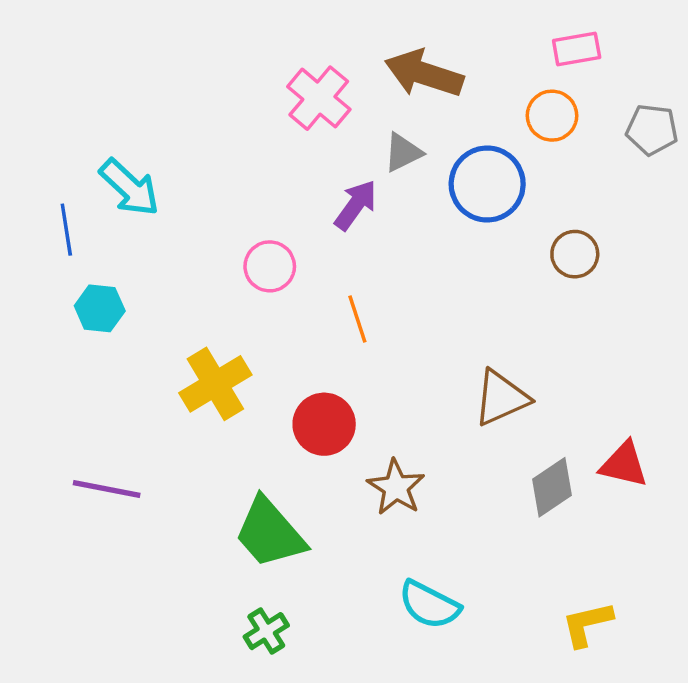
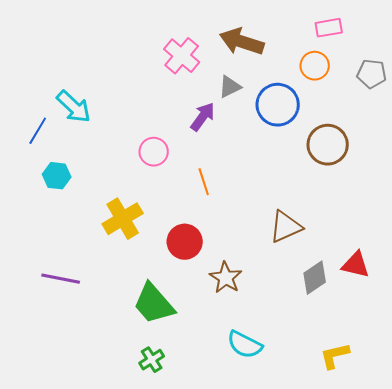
blue line: (66, 230) -> (38, 131), turned 40
brown circle: (575, 254) -> (328, 145), size x1.5

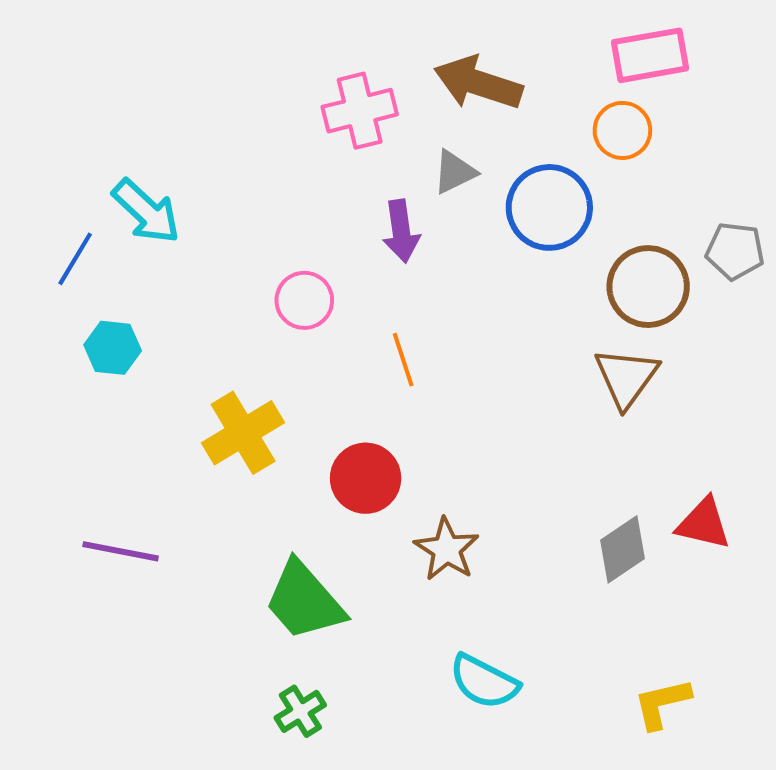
pink rectangle: (329, 28) -> (650, 55), size x1.4
pink cross: (182, 56) -> (360, 111), turned 36
gray pentagon: (372, 74) -> (735, 251), moved
purple arrow: (203, 117) -> (401, 231), turned 136
brown triangle: (286, 227) -> (626, 377), moved, turned -30

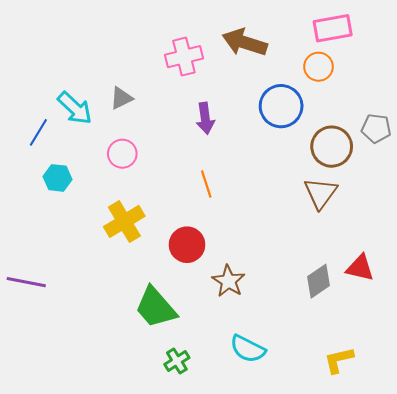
gray triangle: (454, 172) -> (121, 98), moved
pink circle: (304, 300) -> (122, 154), moved
purple line: (121, 551) -> (26, 282), moved
green cross: (300, 711) -> (177, 361), moved

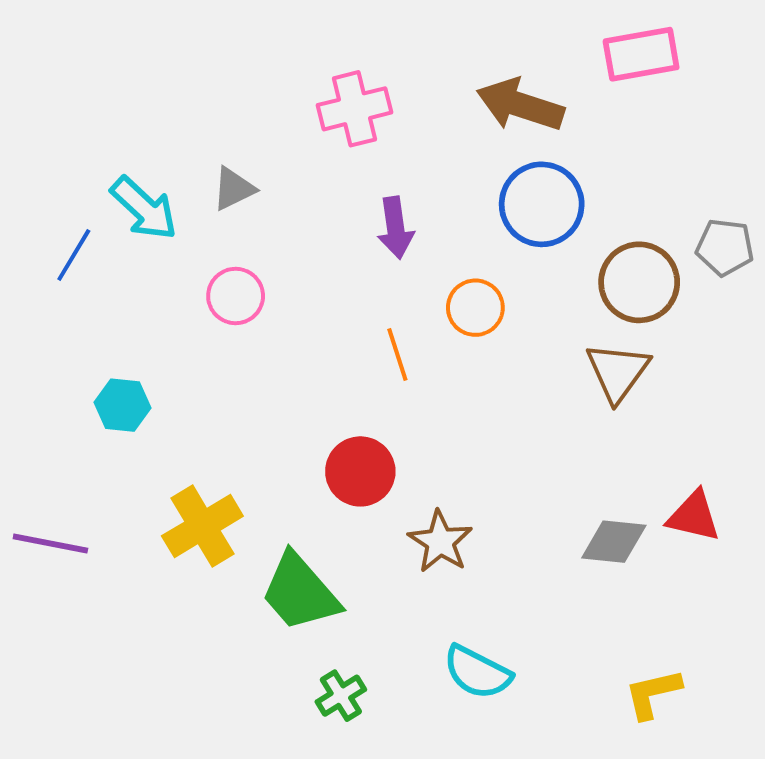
brown arrow: (245, 42) -> (520, 105), moved
orange circle: (318, 67) -> (475, 308), moved
cyan hexagon: (58, 178) -> (123, 405), moved
yellow cross: (124, 221) -> (202, 526), moved
gray diamond: (318, 281) -> (614, 542), turned 40

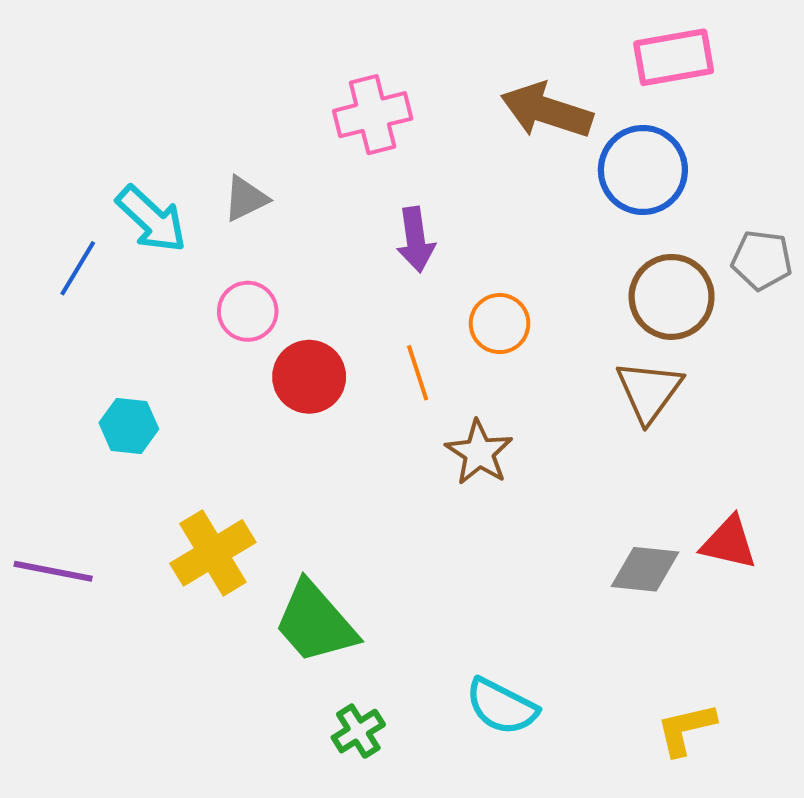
blue circle: (542, 204) -> (643, 170), moved
red circle: (360, 471) -> (309, 377), moved
brown star: (440, 542) -> (479, 453), moved

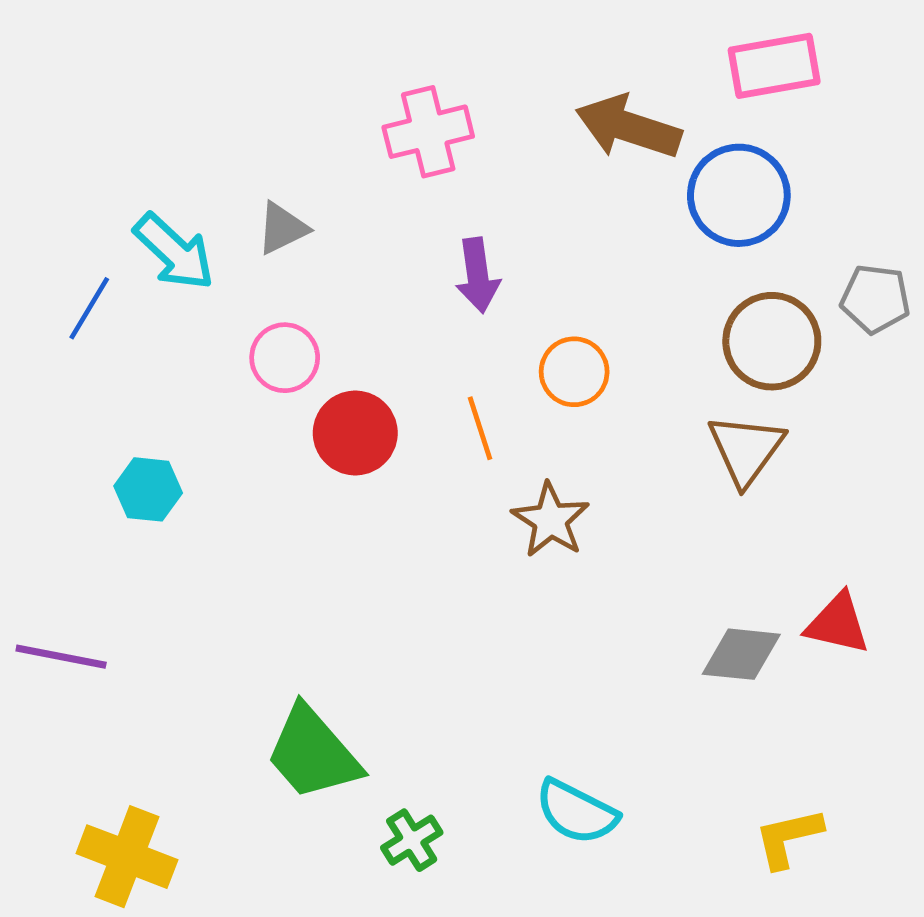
yellow cross: (213, 553) -> (127, 857), moved, turned -38
green trapezoid: (315, 623) -> (313, 753), moved

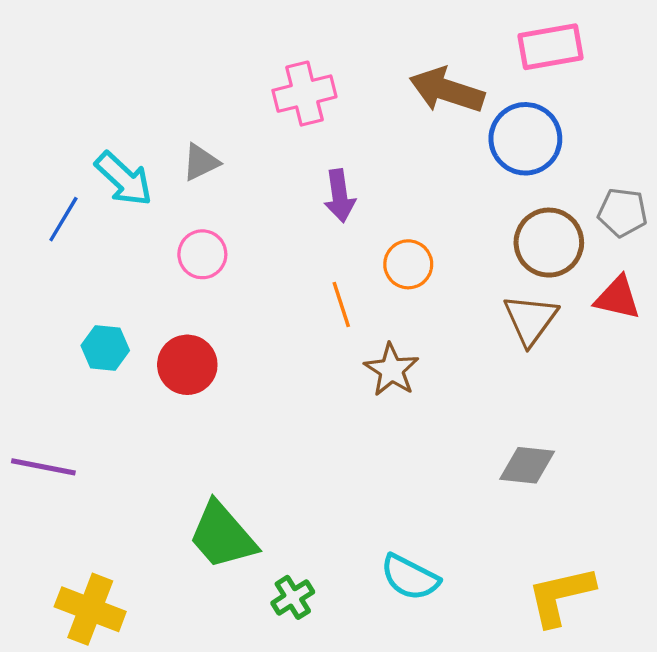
red circle: (355, 433) -> (187, 365), moved
red triangle: (838, 624) -> (617, 298), moved
yellow L-shape: (788, 838) -> (561, 596), size x1.4

